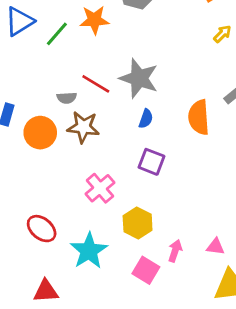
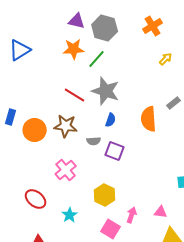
green line: (57, 34) -> (97, 59), moved
gray semicircle: (67, 98) -> (94, 141), moved
pink cross: (100, 188) -> (66, 170), moved
cyan star: (89, 251) -> (70, 215), size x0.6

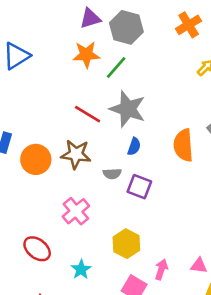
purple triangle: (77, 21) -> (90, 18), turned -30

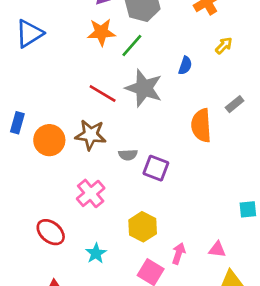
blue semicircle: (134, 147) -> (185, 66), moved

